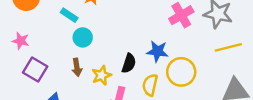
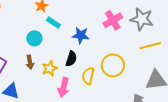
cyan rectangle: (69, 15) -> (53, 23), moved
blue star: (157, 51) -> (81, 35), moved

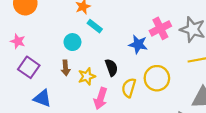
blue star: (81, 35) -> (138, 44), moved
black semicircle: (71, 59) -> (111, 68), turned -42

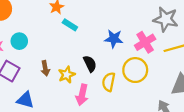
pink cross: (160, 28) -> (145, 42), moved
cyan circle: (72, 42) -> (19, 41), moved

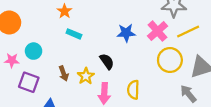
cyan rectangle: (70, 25) -> (74, 34), moved
yellow circle: (135, 70) -> (170, 60), moved
yellow semicircle: (109, 82) -> (133, 90), moved

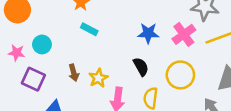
yellow circle: (170, 60) -> (180, 75), moved
black semicircle: (107, 61) -> (141, 67), moved

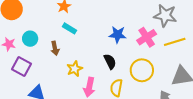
brown arrow: (74, 73) -> (55, 48), moved

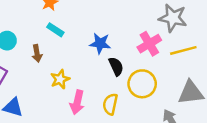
blue star: (118, 35) -> (100, 43), moved
black semicircle: (110, 62) -> (116, 66), moved

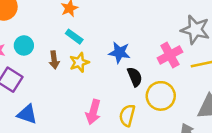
yellow star: (60, 79) -> (79, 62), moved

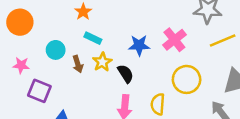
cyan circle: (24, 45) -> (56, 50), moved
pink cross: (170, 55) -> (174, 40), moved
black semicircle: (135, 77) -> (126, 74), moved

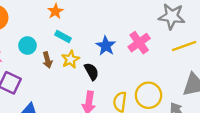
blue star: (139, 45) -> (106, 46), turned 30
yellow circle: (187, 79) -> (149, 95), moved

